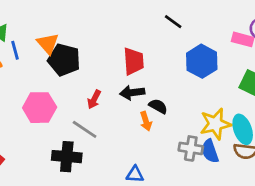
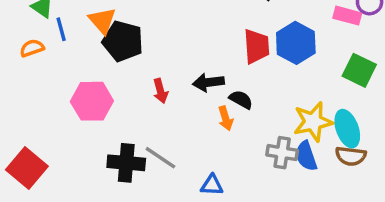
red trapezoid: (134, 61) -> (256, 46), moved
red arrow: (94, 99) -> (160, 91), turned -42
gray line: (85, 129) -> (160, 158), moved

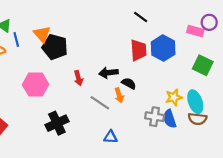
yellow star: (313, 122) -> (174, 97), size x0.7
gray line: (160, 158) -> (100, 103), moved
black cross: (126, 163) -> (57, 123), turned -30

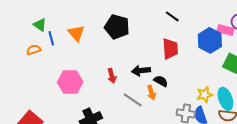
black pentagon: (55, 47) -> (117, 27), moved
blue hexagon: (163, 48) -> (210, 40), moved

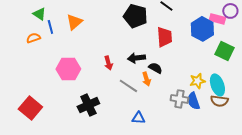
black pentagon: (117, 27) -> (135, 16), moved
orange triangle: (76, 33) -> (74, 22), turned 30

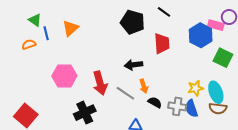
red arrow: (108, 63) -> (100, 83), moved, size x1.6
black semicircle: (155, 68) -> (155, 102), moved

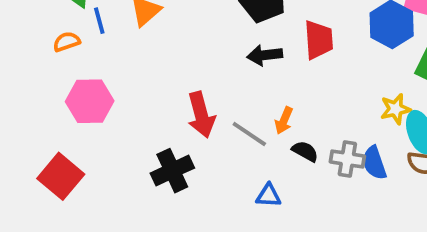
black arrow: (134, 65) -> (265, 55), moved
pink hexagon: (64, 76) -> (90, 101), moved
orange arrow: (144, 86) -> (284, 121), turned 40
yellow star: (196, 88) -> (395, 109), moved

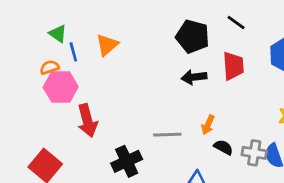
pink hexagon: (90, 101) -> (61, 87), moved
red arrow: (201, 115) -> (87, 121), moved
gray line: (249, 134) -> (167, 135), moved, turned -36

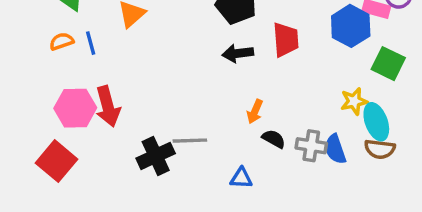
blue line: (73, 52) -> (91, 43), moved
pink hexagon: (61, 87) -> (75, 108), moved
gray line: (167, 135) -> (190, 141), moved

